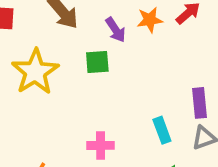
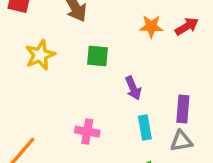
purple arrow: (116, 30) -> (133, 88), moved
yellow star: (35, 72) -> (40, 55), size x0.7

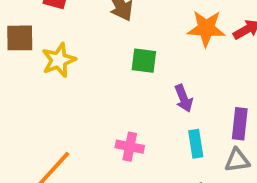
orange star: (151, 26) -> (206, 28), size x1.4
yellow star: (40, 55) -> (59, 60), moved

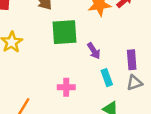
green square: (144, 61) -> (65, 32), size x1.6

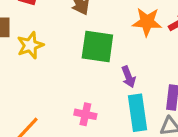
cyan rectangle: (107, 78) -> (138, 113), size x1.6

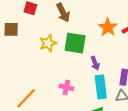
orange star: (147, 22) -> (108, 27), turned 30
yellow star: (30, 45) -> (48, 43), moved

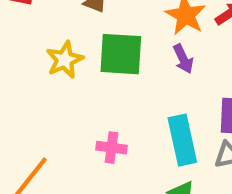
purple arrow: (95, 63) -> (183, 59), moved

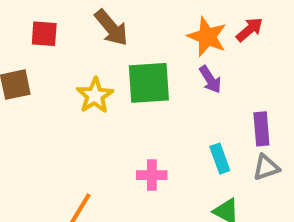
cyan rectangle: (182, 140) -> (220, 159), size x0.6

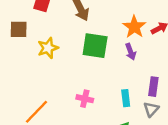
yellow star: (95, 96) -> (48, 48), moved
gray triangle: (266, 167) -> (151, 109), turned -42

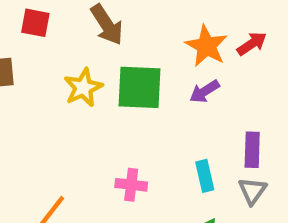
yellow star: (48, 48) -> (83, 88), moved
purple arrow: (131, 52) -> (204, 91), turned 84

